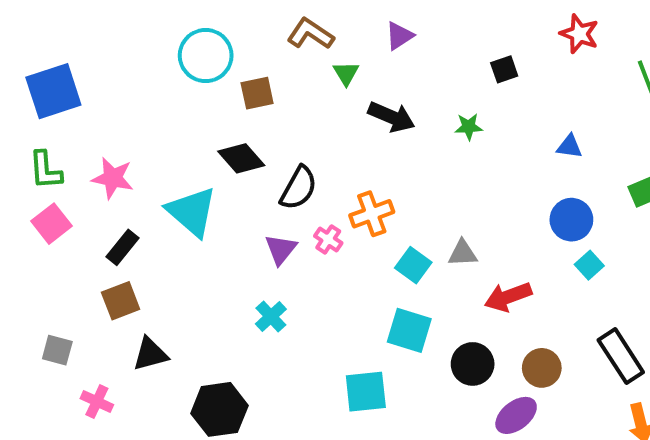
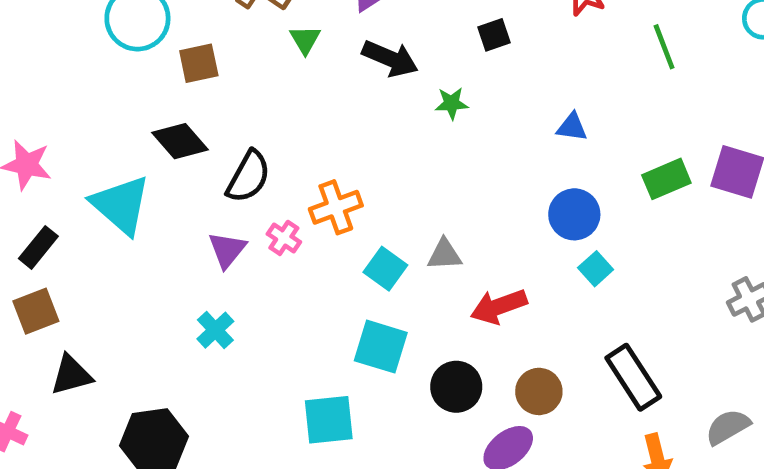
black arrow: (391, 117) -> (390, 59), moved

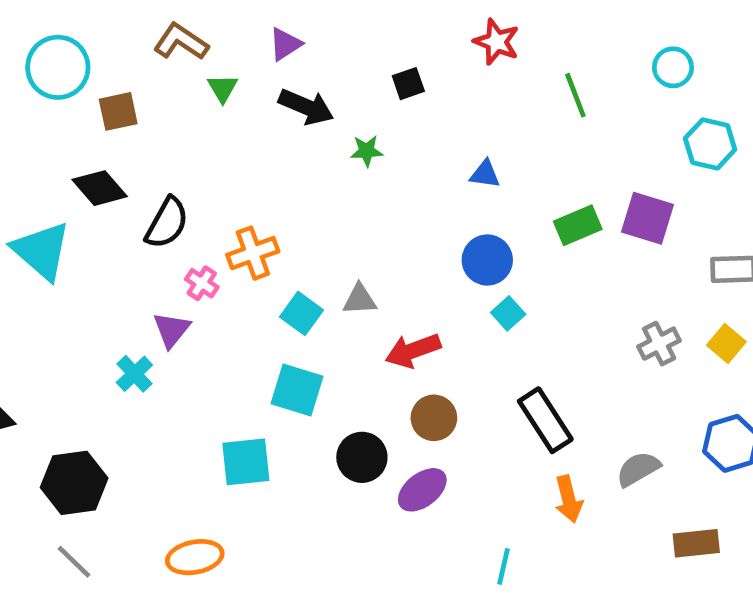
purple triangle: (227, 250) -> (172, 330), moved
black circle: (456, 387) -> (362, 457), moved
brown circle: (539, 391) -> (434, 418), moved

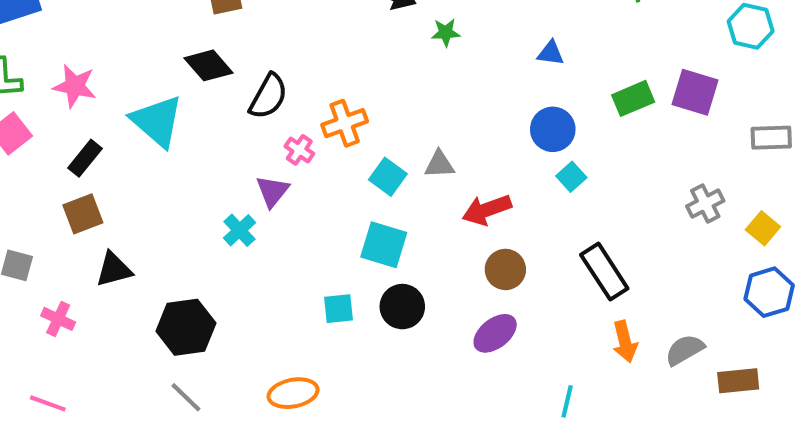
yellow square: (726, 344) -> (763, 228), moved
black circle: (362, 457) -> (402, 307), moved
cyan square: (246, 462) -> (338, 309), size x0.7
gray semicircle: (638, 469) -> (685, 350), moved

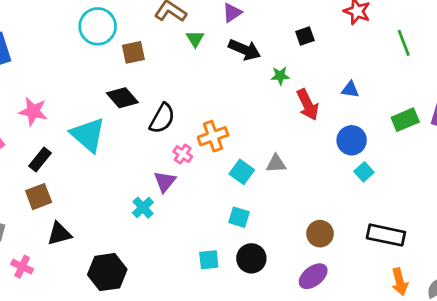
red arrow: (487, 210) -> (308, 105), moved, turned -96
cyan square: (384, 245) -> (239, 217), size x0.7
black rectangle: (604, 272) -> (386, 235), turned -45

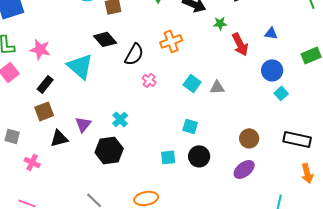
orange cross: (213, 136) -> (171, 41), moved
cyan square: (242, 172) -> (192, 83), moved
purple triangle: (165, 181) -> (83, 124), moved
black hexagon: (107, 272) -> (109, 150), moved

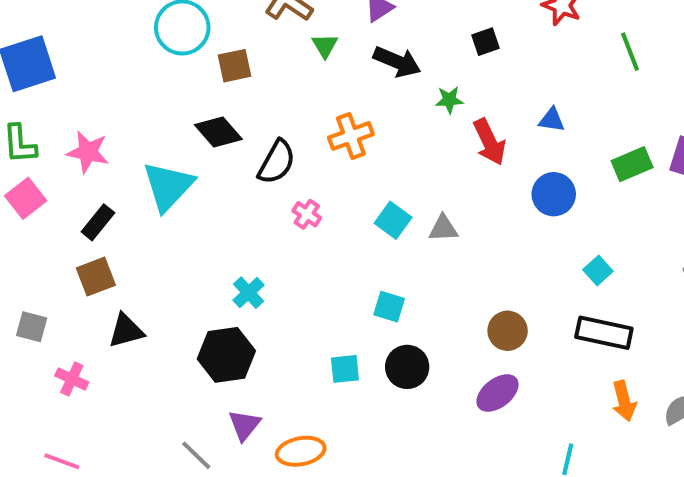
cyan triangle: (80, 66) -> (168, 186), turned 32
cyan square: (281, 93) -> (598, 271), moved
purple triangle: (83, 124) -> (244, 425), moved

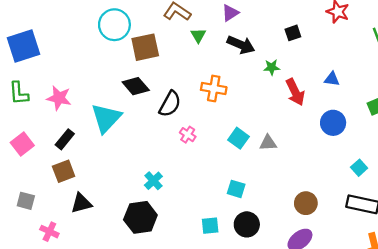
brown square: (234, 66) -> (145, 47), size x1.4
orange cross: (351, 136) -> (214, 89), turned 30
pink square: (26, 198) -> (22, 144), moved

